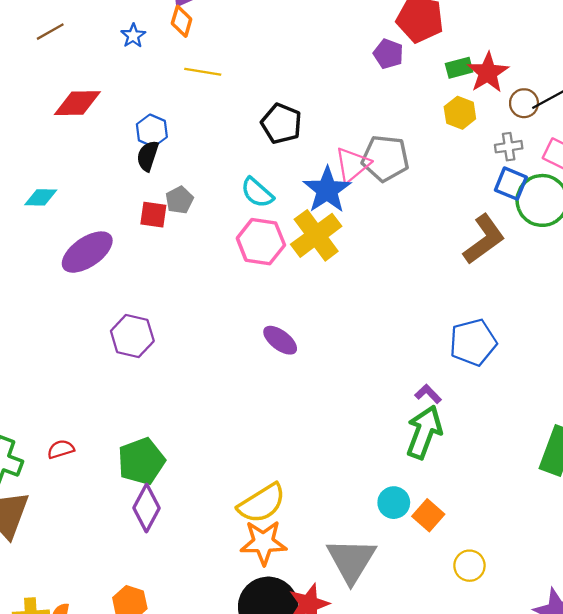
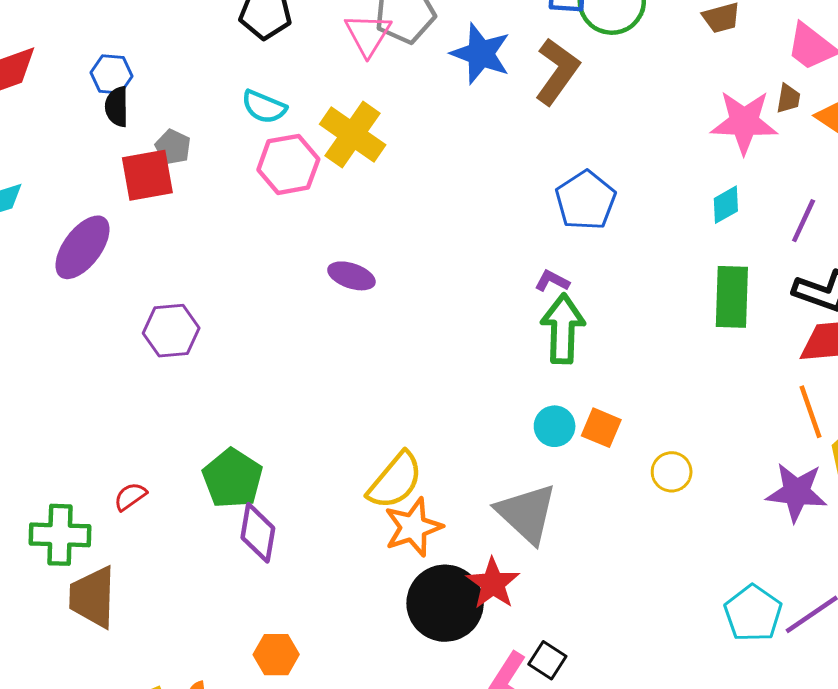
blue star: (327, 190) -> (481, 54), moved
red square: (153, 215) -> (147, 175), size x1.5

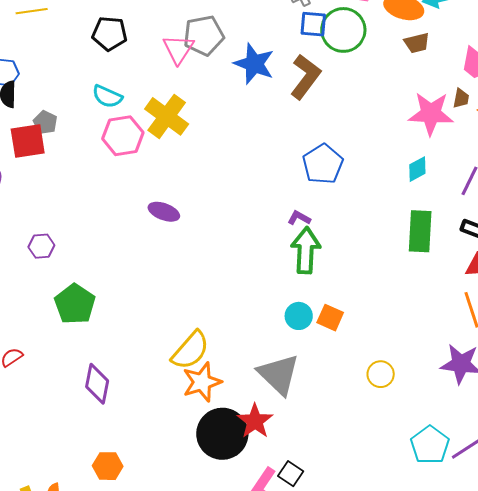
purple hexagon: (171, 331) -> (41, 246), size x0.7
yellow circle: (672, 472) -> (381, 374), moved
green pentagon: (233, 478) -> (75, 304), moved

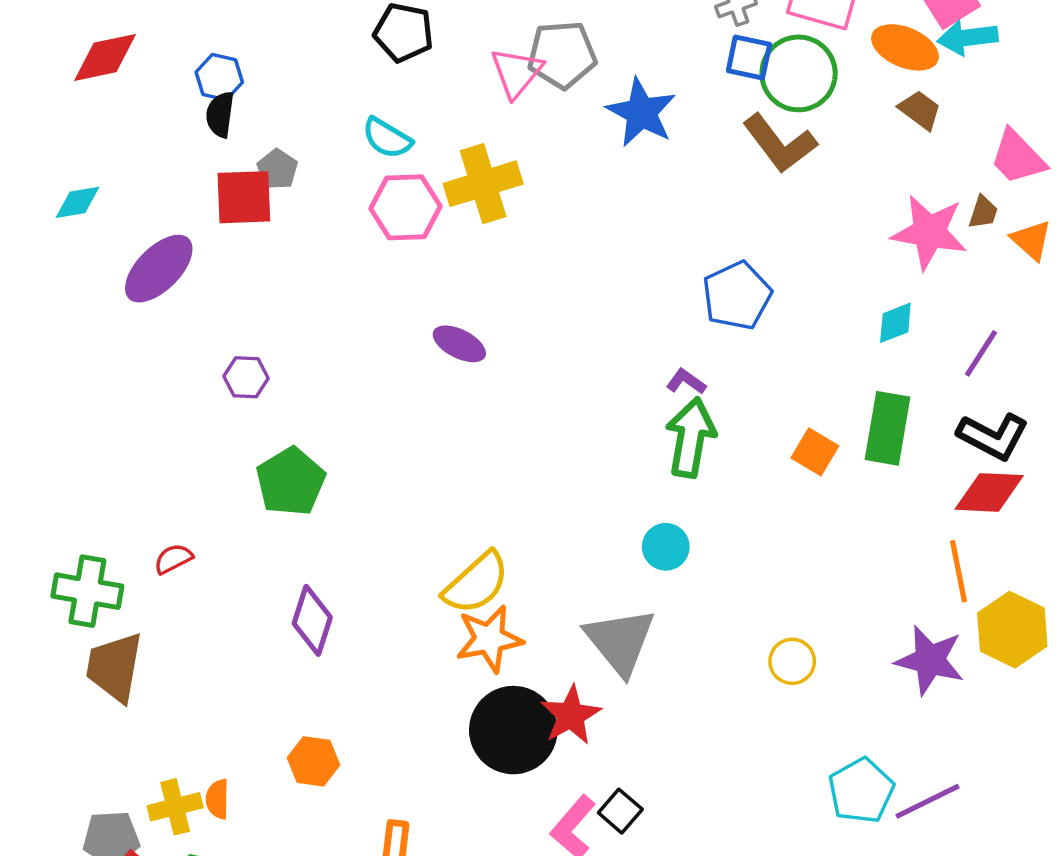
brown trapezoid: (417, 43) -> (920, 110), turned -136
brown L-shape: (305, 77) -> (780, 143), moved, turned 99
yellow cross: (167, 116) -> (483, 184), turned 30
orange square: (330, 318) -> (815, 452), moved

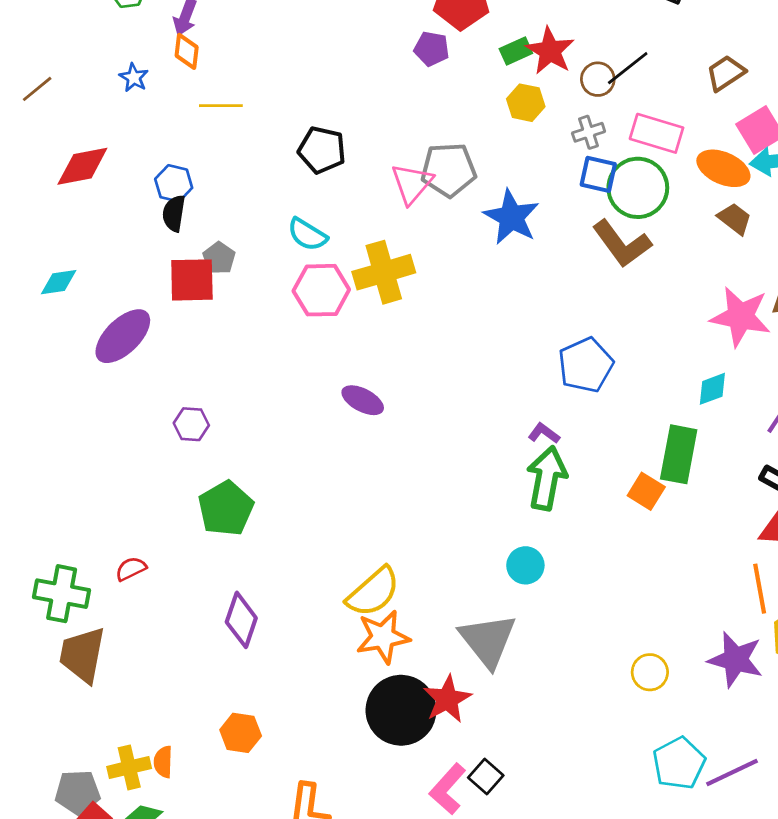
green rectangle: (887, 428) -> (679, 454), moved
yellow circle: (792, 661) -> (650, 672), moved

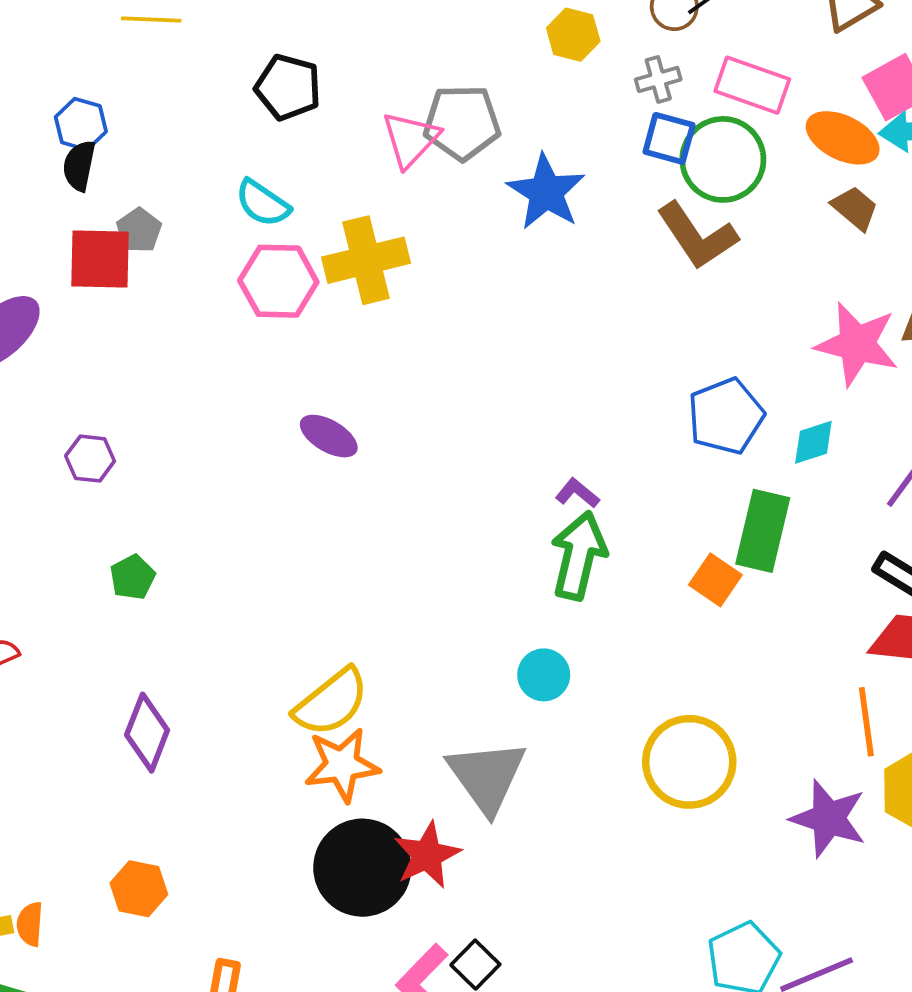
blue pentagon: (586, 365) -> (726, 416), moved
green pentagon: (226, 508) -> (133, 577), size x0.6
yellow circle: (650, 672) -> (689, 762), moved, size x1.8

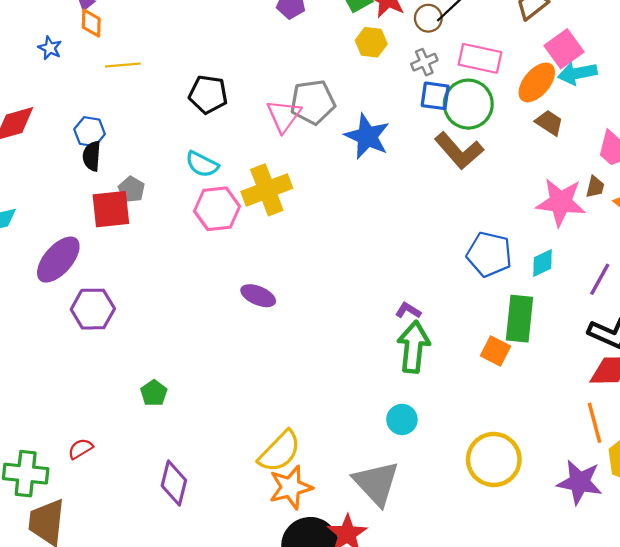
orange ellipse: (843, 138) -> (537, 82), turned -69
blue pentagon: (726, 416) -> (489, 254), turned -30
purple hexagon: (90, 459) -> (93, 309), moved, size x1.5

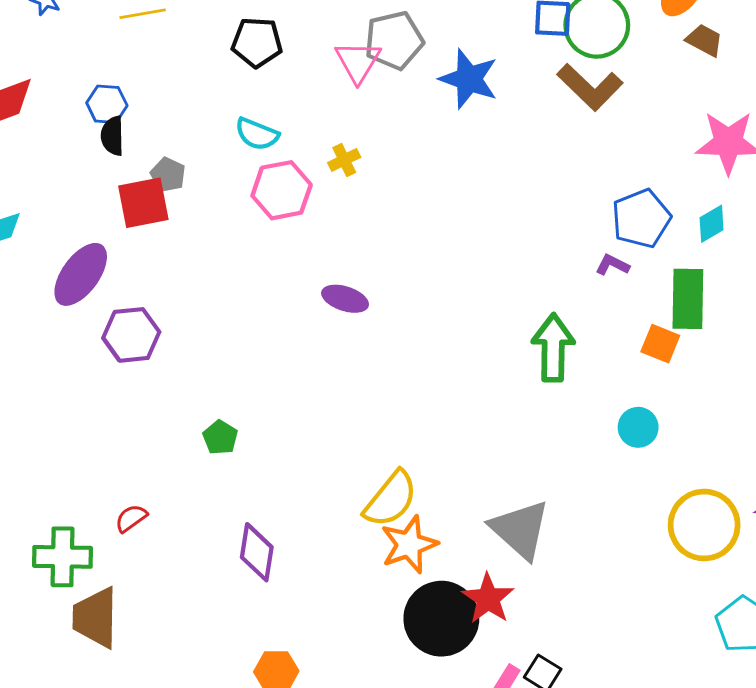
yellow cross: (267, 190) -> (344, 160), size x0.5
blue pentagon: (489, 254) -> (641, 218), turned -30
purple L-shape: (408, 311) -> (612, 265), moved
cyan circle: (402, 419) -> (638, 427), moved
yellow circle: (494, 459) -> (704, 525), moved

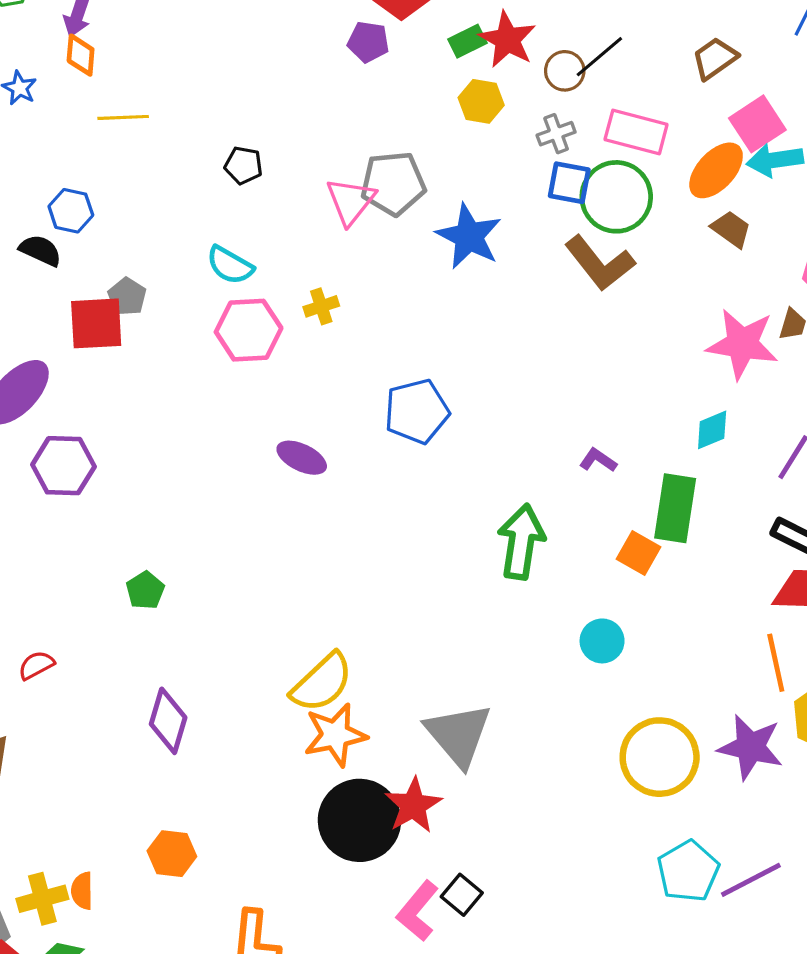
black pentagon: (257, 42) -> (244, 165), size x0.7
black semicircle: (112, 136) -> (40, 250), moved, turned 108
blue pentagon: (641, 218) -> (417, 411), moved

